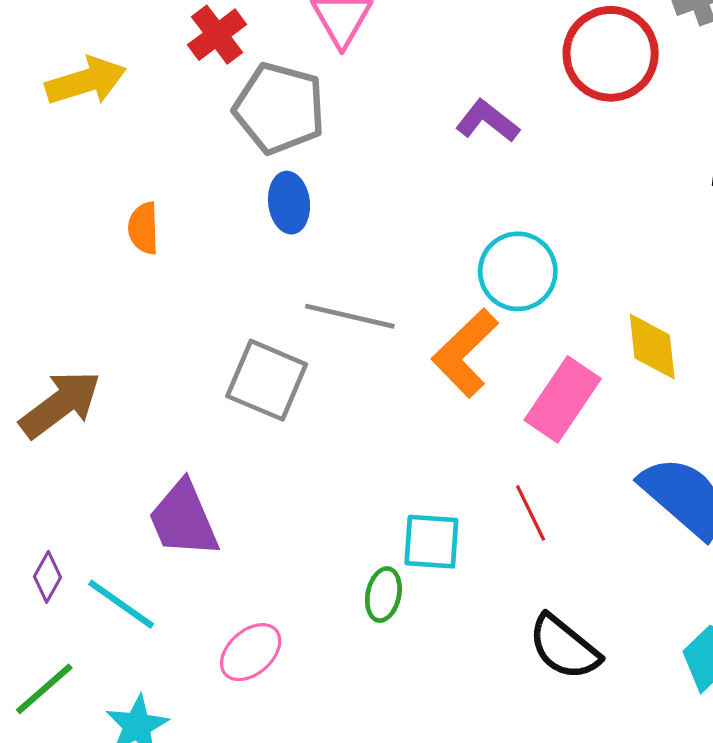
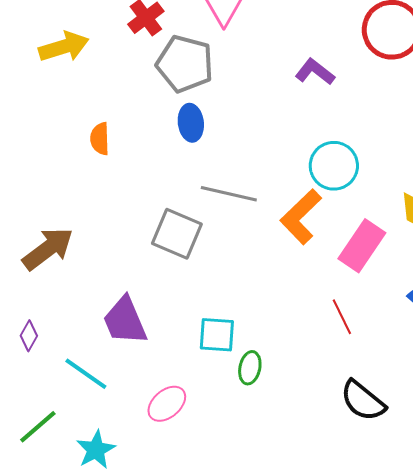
cyan square: (431, 542) -> (217, 335), moved
purple diamond: (47, 577) -> (29, 336), moved

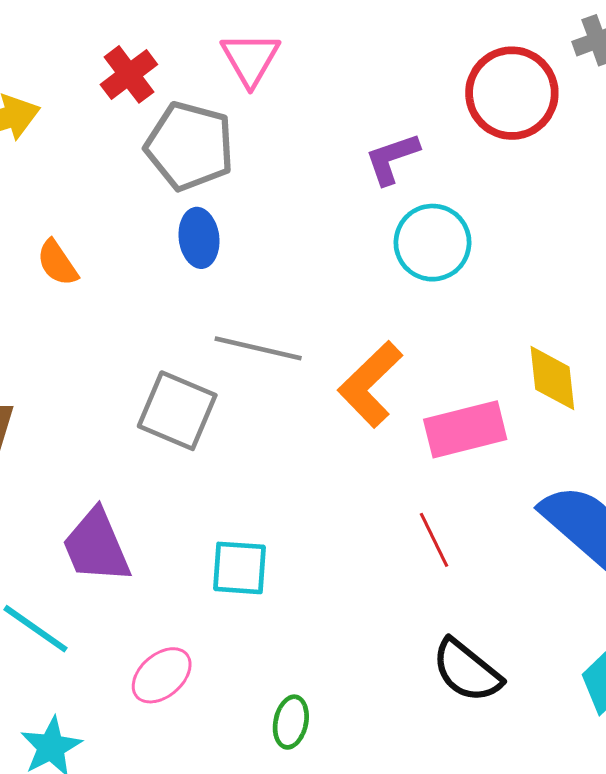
purple L-shape: (315, 72) -> (392, 159), turned -57
orange semicircle: (100, 139) -> (57, 263), turned -32
cyan circle: (334, 166) -> (433, 243), moved
pink rectangle: (362, 246) -> (465, 429), turned 42
green ellipse: (250, 368) -> (291, 722), moved

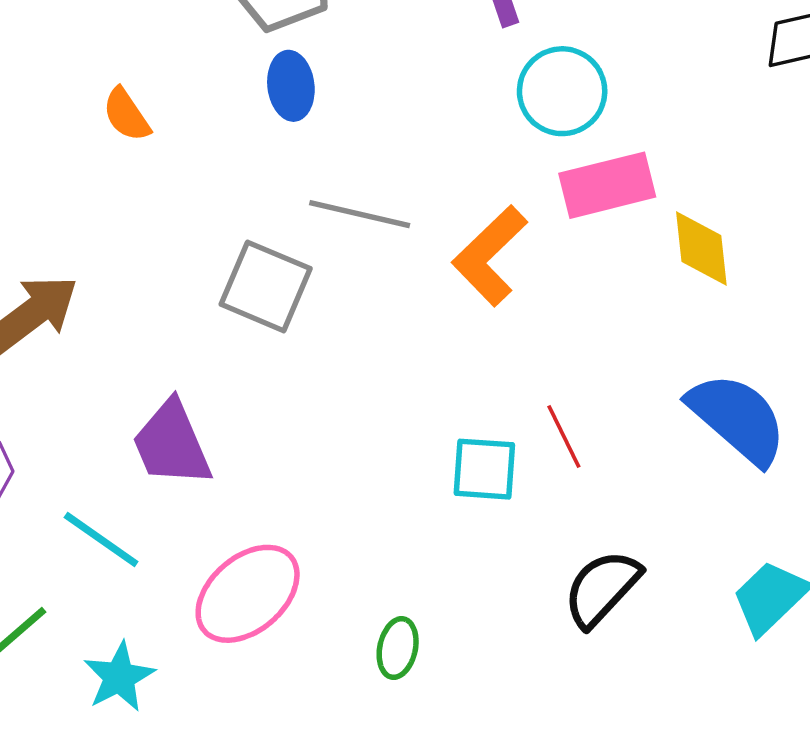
pink rectangle: (465, 429) -> (607, 185), moved
cyan square: (239, 568) -> (484, 469), moved
black semicircle: (467, 671) -> (602, 588), turned 94
pink ellipse: (162, 675) -> (248, 594), size x1.5

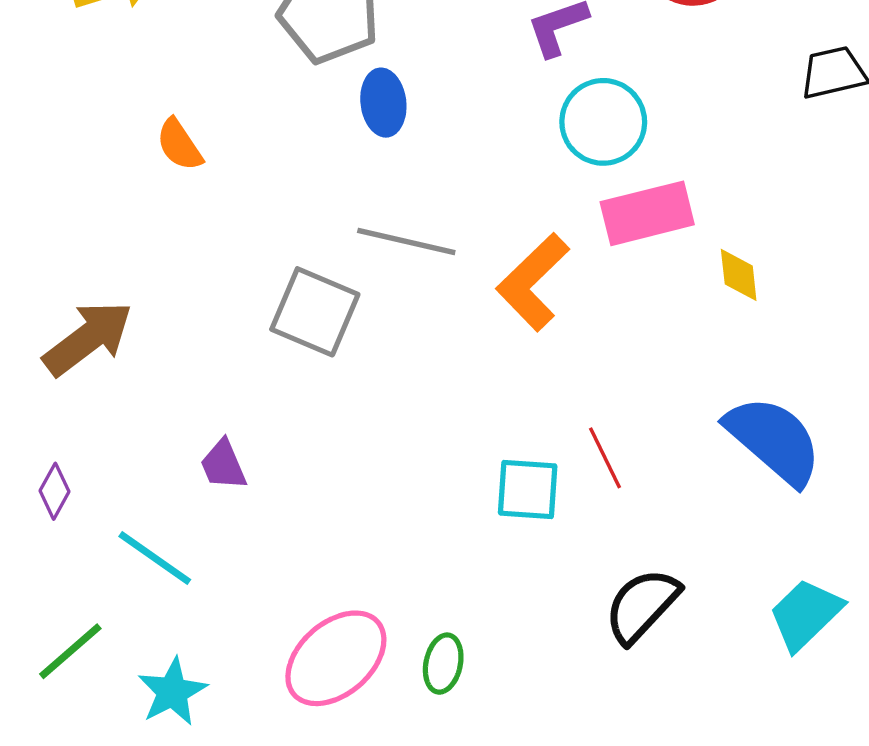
blue ellipse: (291, 86) -> (383, 103), moved
yellow diamond: (701, 248) -> (739, 275), size x0.7
purple trapezoid: (172, 444) -> (223, 465), size x0.6
pink ellipse: (248, 594) -> (336, 658), moved

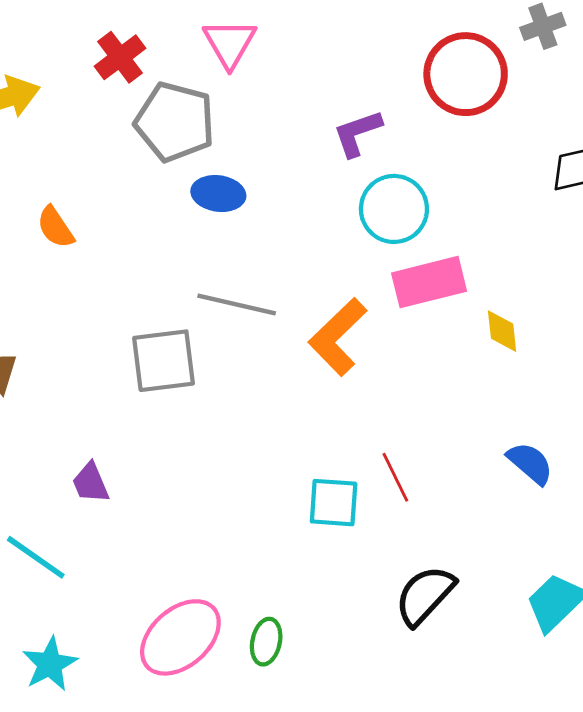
blue ellipse: (383, 103) -> (218, 194), turned -75
gray square: (315, 312) -> (164, 361), turned -30
blue semicircle: (774, 440) -> (530, 463), size x0.6

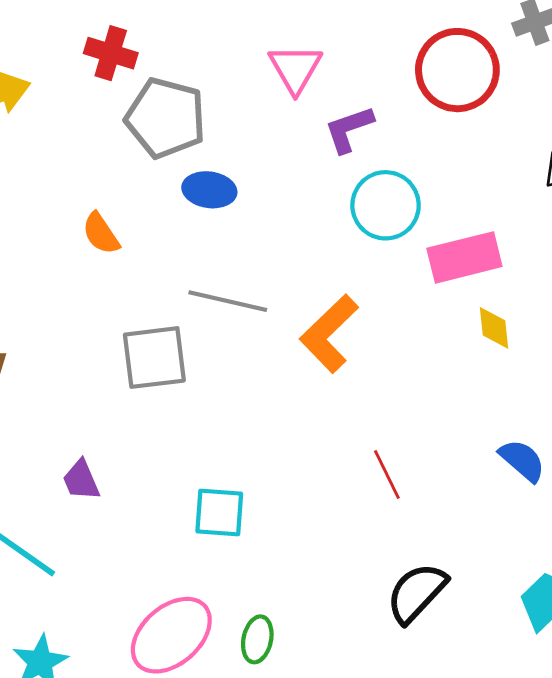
pink triangle: (230, 43) -> (295, 69), moved
red cross: (120, 57) -> (111, 53), turned -36
orange semicircle: (55, 227) -> (101, 233), moved
pink rectangle: (429, 282) -> (464, 257), moved
cyan square: (334, 503) -> (219, 513), moved

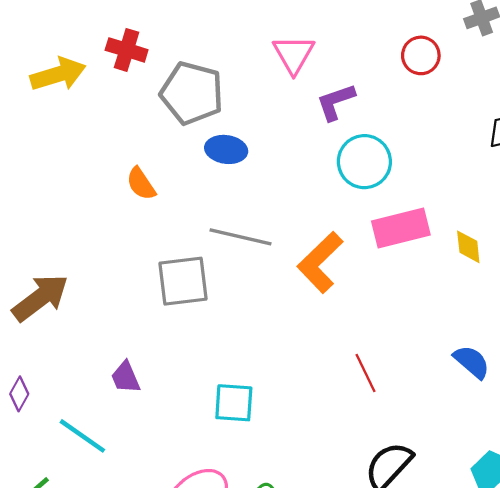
red cross: (111, 53) -> (127, 50), moved
red circle: (457, 70) -> (421, 55), size x0.6
pink rectangle: (464, 257) -> (401, 228), moved
yellow diamond: (494, 328) -> (468, 247), moved

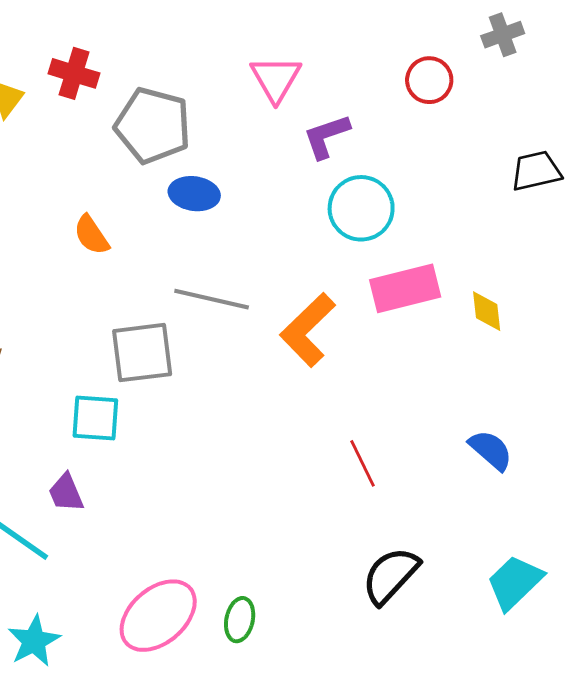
purple trapezoid: (125, 377) -> (66, 493), moved
cyan square: (234, 403) -> (95, 418), moved

